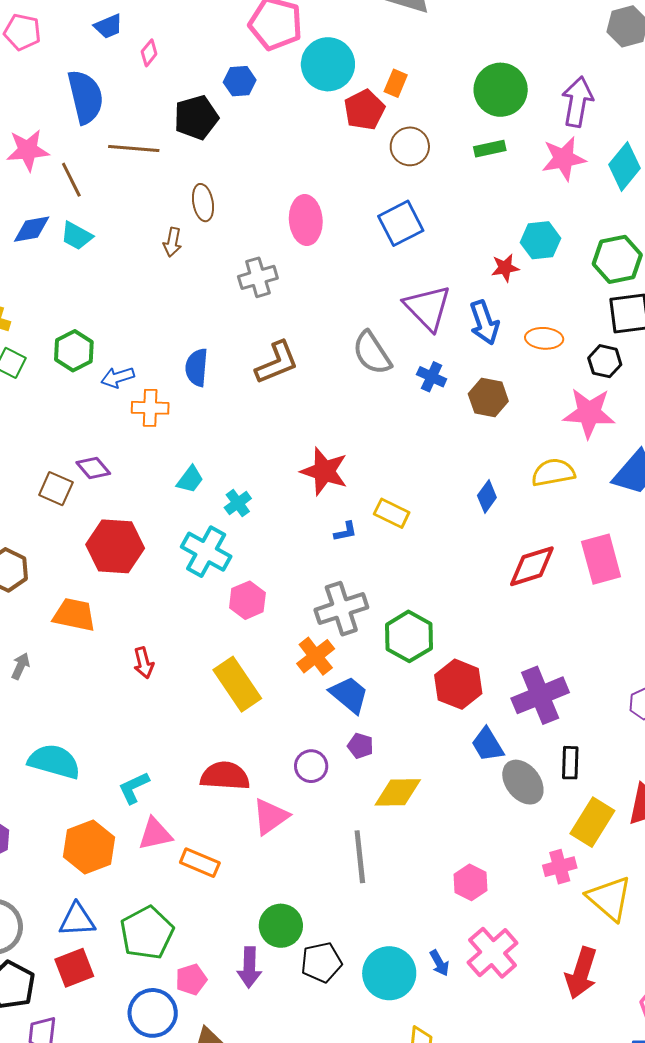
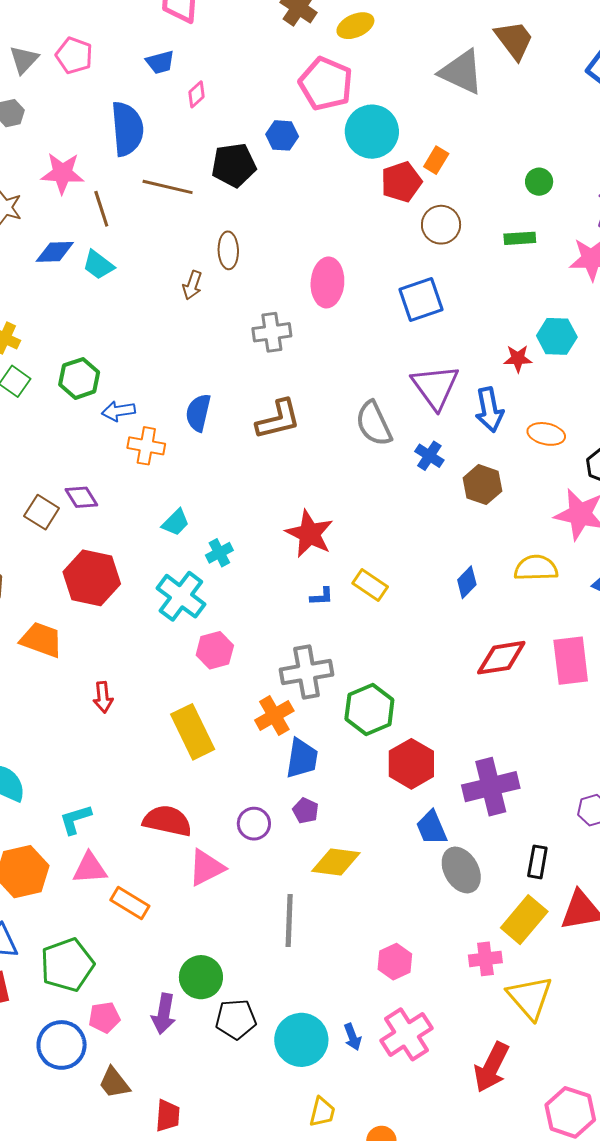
green circle: (501, 90) -> (539, 182), size x0.5
blue trapezoid: (349, 695) -> (302, 758), turned 51
black rectangle: (570, 763) -> (537, 862), moved

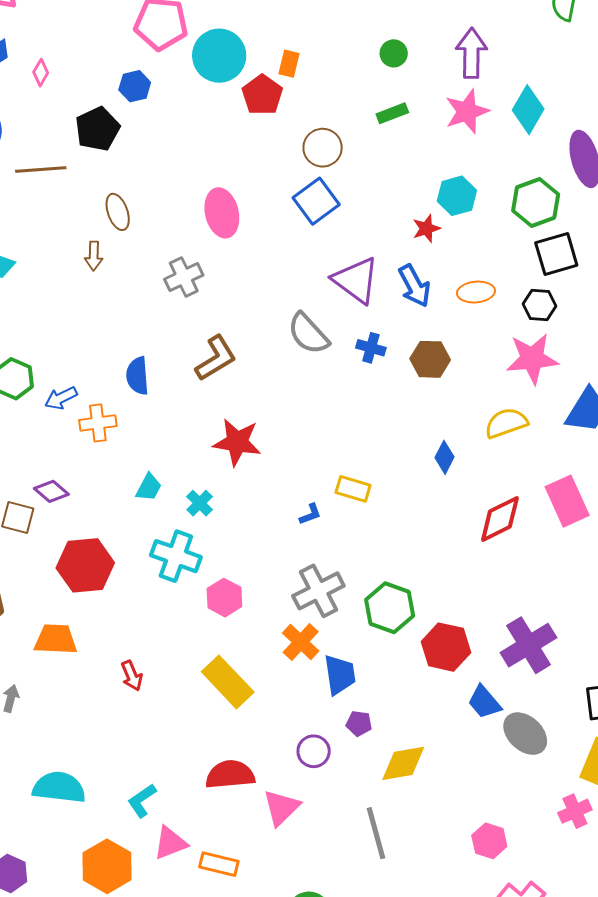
brown circle: (441, 225) -> (323, 148), moved
red star: (309, 534) -> (237, 442), moved

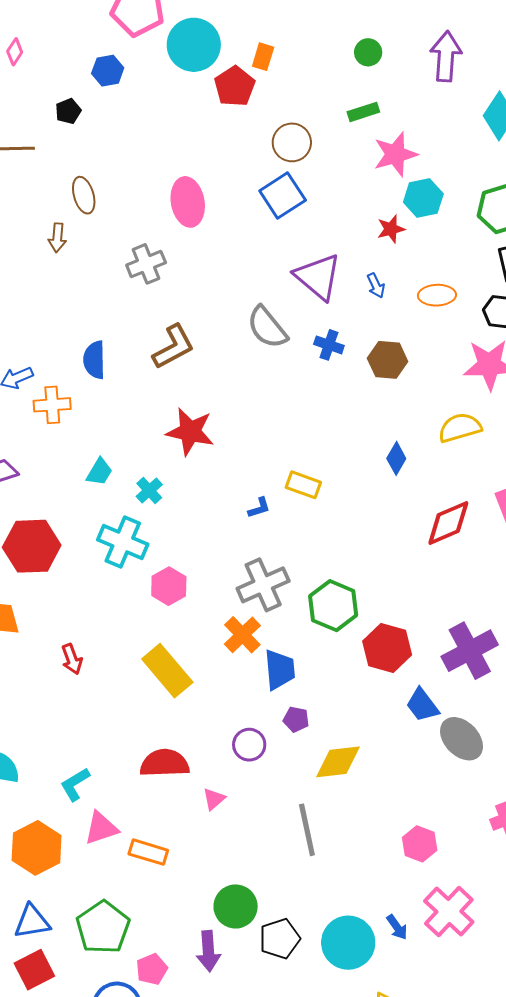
pink star: (467, 111) -> (395, 154), moved
black pentagon: (97, 129) -> (68, 111), size x0.6
blue arrow: (414, 286) -> (376, 286), size x0.6
pink triangle: (281, 808) -> (214, 799), size x0.6

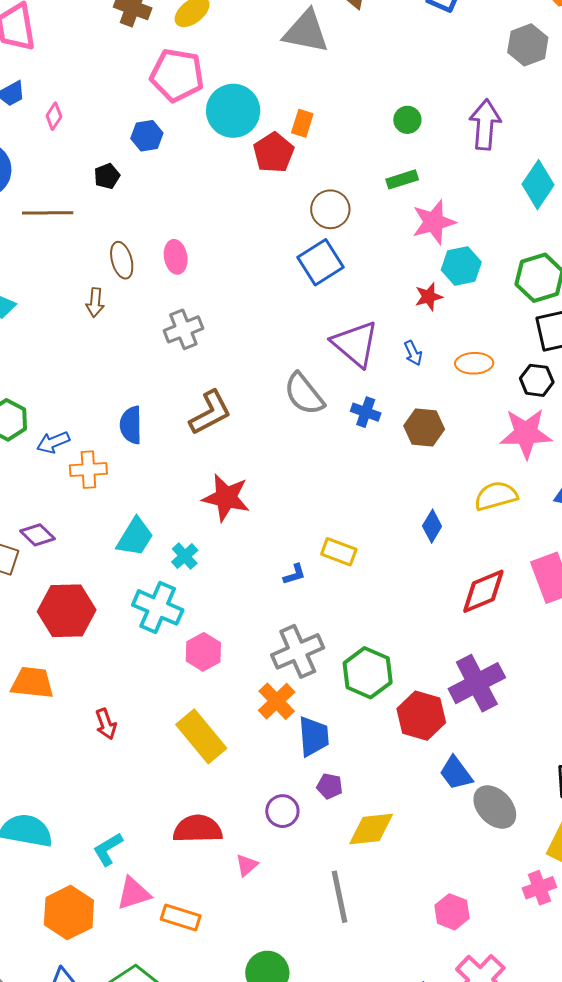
pink ellipse: (188, 202) -> (176, 257), moved, size x0.7
cyan trapezoid: (99, 472) -> (135, 537), size x1.4
purple cross: (470, 651) -> (477, 683), moved

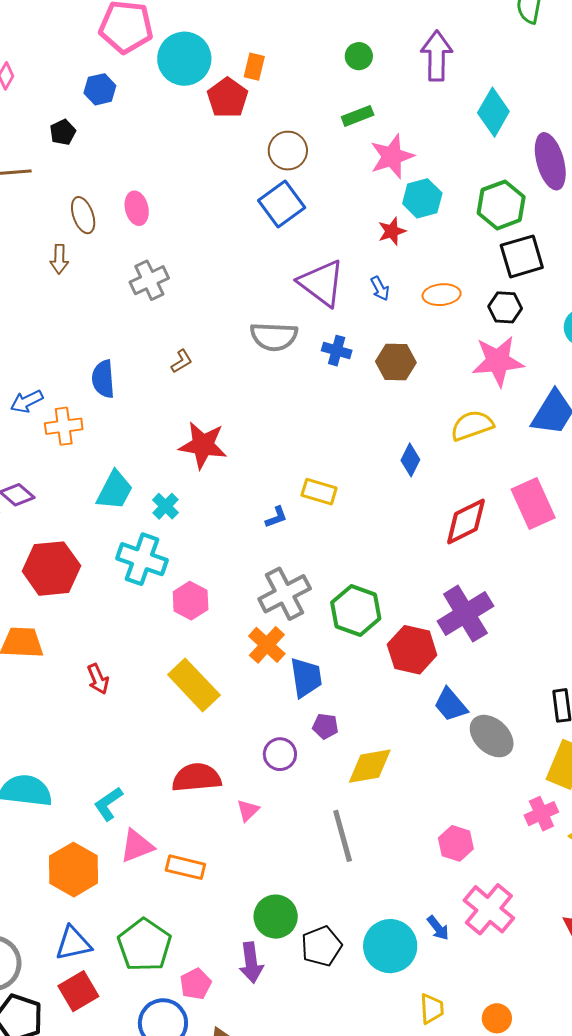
gray semicircle: (304, 394) -> (274, 337), turned -45
brown L-shape: (210, 413) -> (182, 361), size x0.5

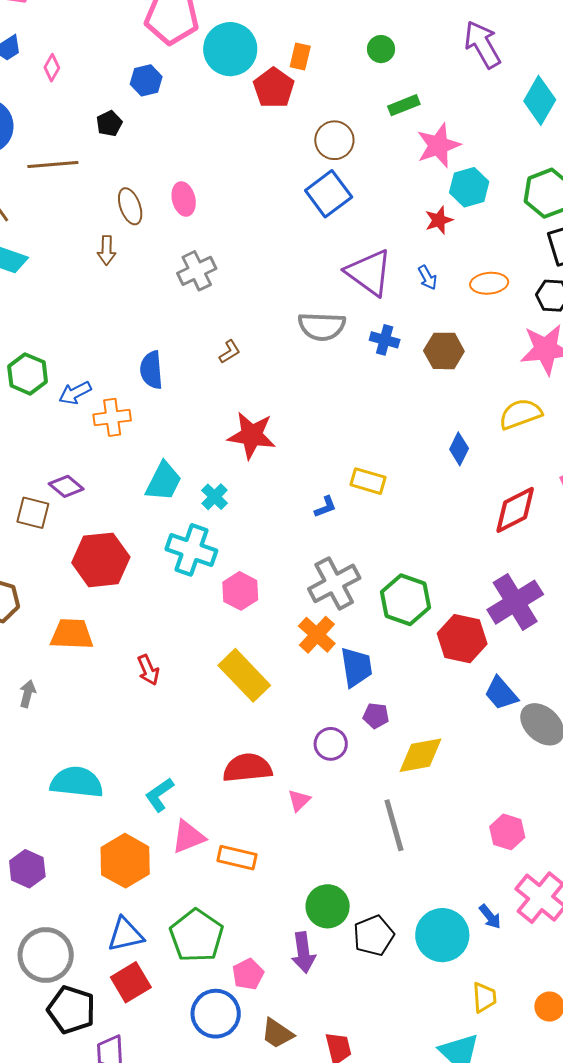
green circle: (359, 56) -> (381, 49), moved
purple arrow: (437, 56) -> (483, 44), turned -30

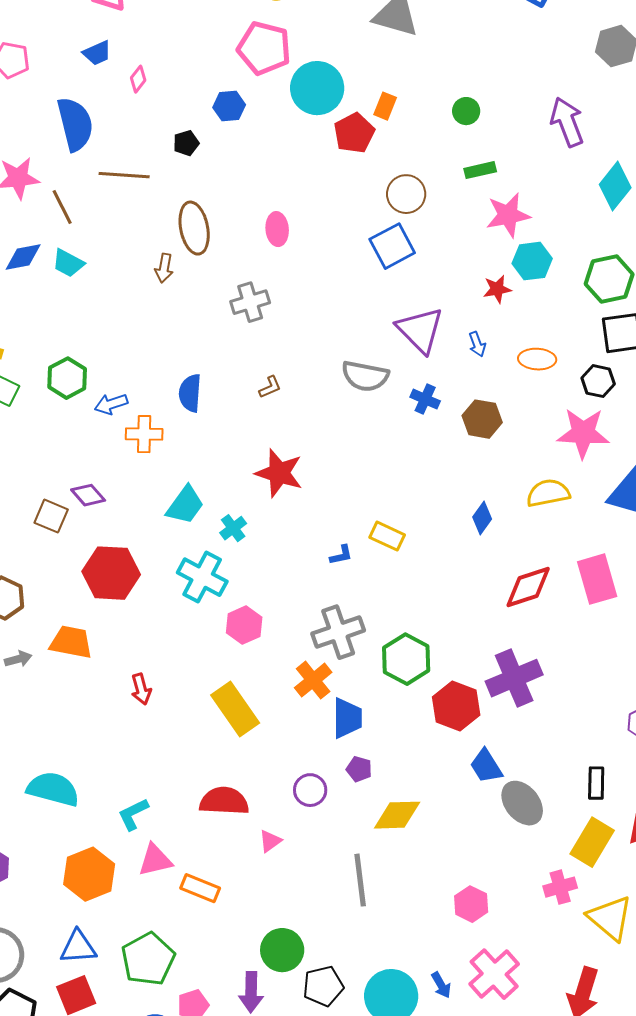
pink ellipse: (184, 199) -> (277, 229), moved
brown ellipse: (130, 206) -> (194, 228), size x1.4
gray arrow: (27, 694) -> (18, 659), moved, turned 52

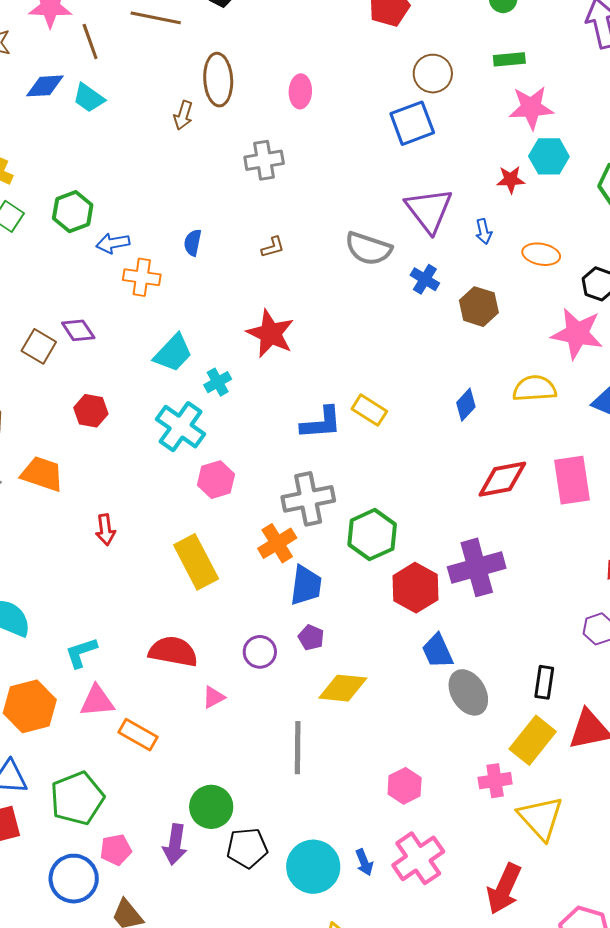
blue semicircle: (190, 393) -> (193, 243), size x0.7
blue L-shape: (341, 555) -> (321, 423), size x1.8
red hexagon: (111, 573) -> (91, 411), size x0.6

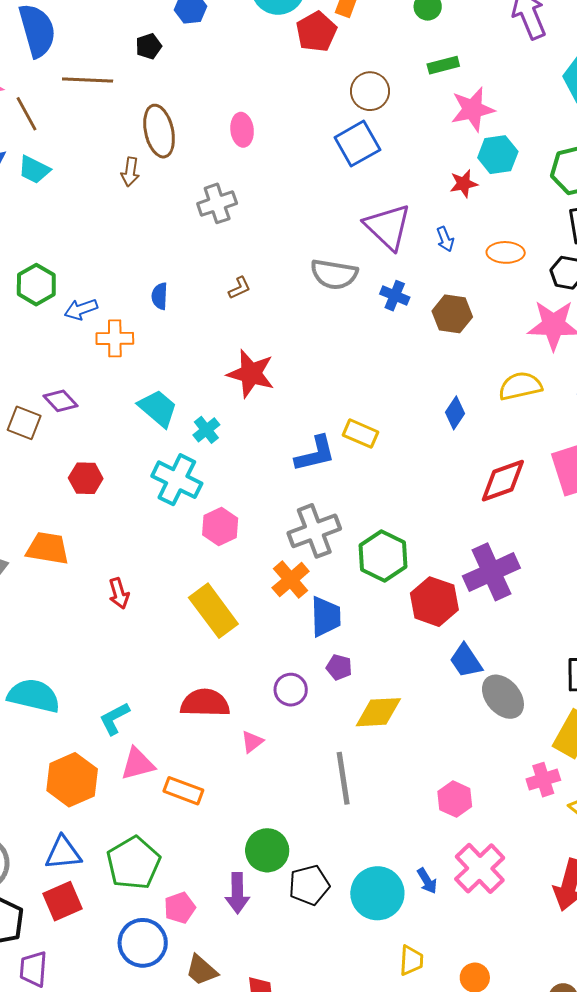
cyan trapezoid: (173, 353) -> (158, 408), turned -84

